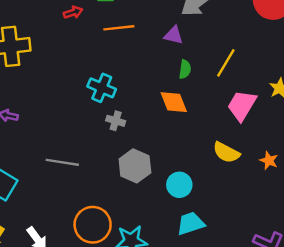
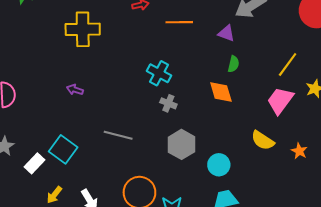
yellow line: (226, 63) -> (288, 64), moved

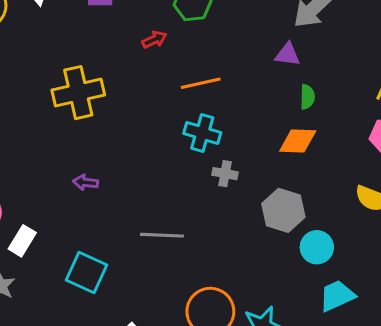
orange line: (179, 22) -> (201, 83), moved
orange diamond: (221, 92) -> (298, 141), turned -60
gray hexagon: (181, 144) -> (283, 210), moved
white rectangle: (35, 163) -> (22, 241), moved

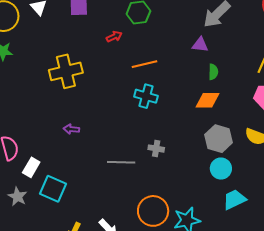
gray cross: (225, 174) -> (156, 149), moved
gray hexagon: (283, 210) -> (219, 139), moved
cyan square: (86, 273) -> (53, 189), moved

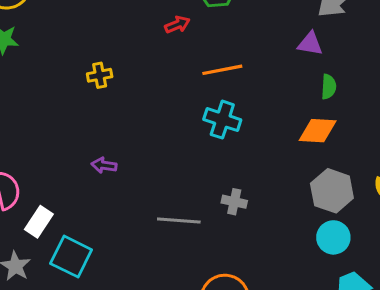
yellow cross: (66, 71) -> (100, 75), size x0.5

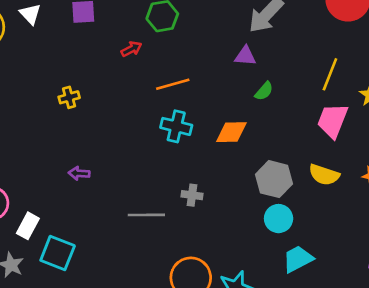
green semicircle: (329, 87) -> (264, 91), turned 42
orange diamond: (318, 131) -> (231, 132), moved

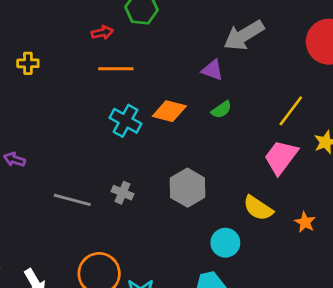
orange line: (173, 84) -> (116, 69), moved
orange diamond: (231, 132) -> (169, 111), moved
purple arrow: (79, 173) -> (14, 160), moved
gray hexagon: (274, 179) -> (187, 188), moved
cyan circle: (279, 219) -> (225, 243), moved

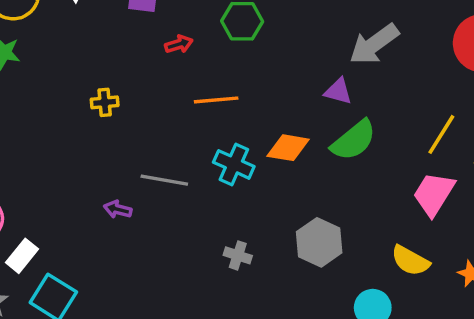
red arrow: (102, 33) -> (179, 44), moved
green semicircle: (221, 110) -> (354, 140), size x1.8
purple arrow: (14, 160) -> (118, 209), moved
gray line: (72, 200) -> (164, 180), moved

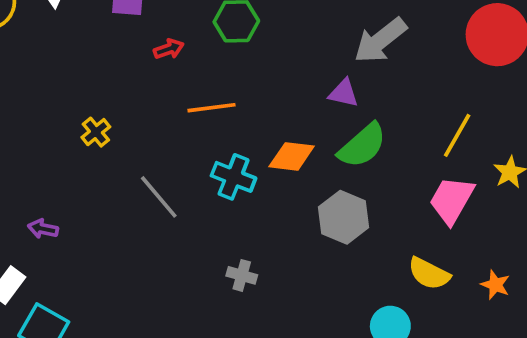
yellow cross: (105, 102) -> (96, 132), moved, turned -32
gray line: (164, 180) -> (159, 197), turned 42
purple arrow: (118, 209) -> (43, 229), moved
gray hexagon: (319, 242) -> (344, 217), moved

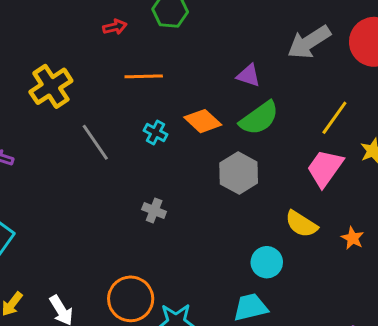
gray arrow: (380, 40) -> (309, 42), moved
yellow cross: (96, 132) -> (51, 86), size x1.8
orange diamond: (292, 156) -> (203, 121), turned 30
cyan cross: (234, 177) -> (155, 133), size x0.7

